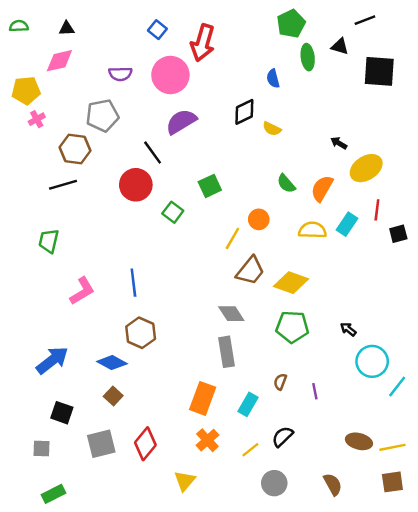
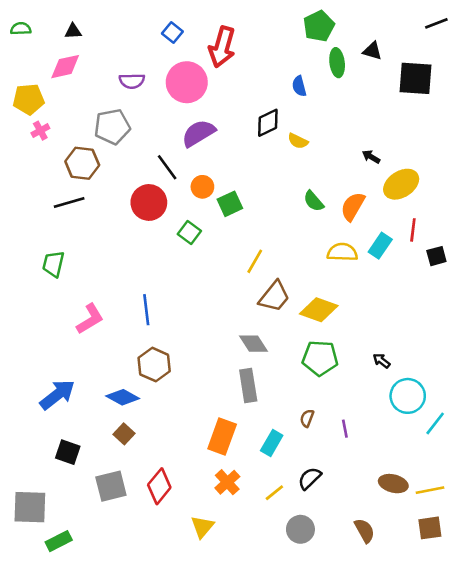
black line: (365, 20) -> (436, 23), moved
orange circle: (259, 219) -> (202, 187), moved
gray square: (42, 449) -> (30, 507), moved, size x1.8

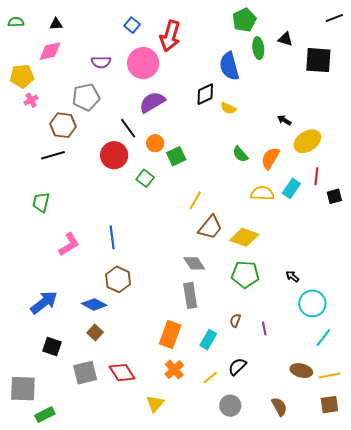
blue semicircle: (299, 86) -> (229, 66), size x1.8
cyan line: (435, 423) -> (323, 338), moved
red diamond: (159, 486) -> (122, 373), turned -72

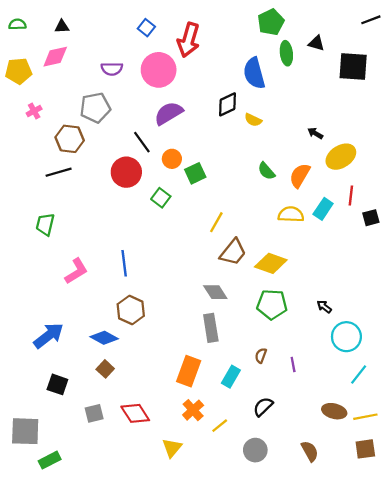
yellow pentagon: (22, 76) -> (19, 71), moved
gray square: (85, 373) -> (94, 413), size x0.7
yellow line: (210, 378) -> (220, 426), moved

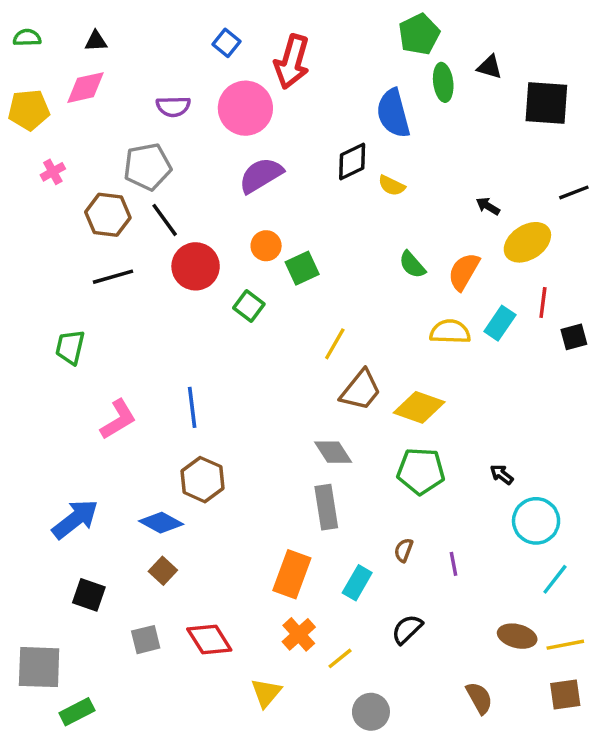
black line: (371, 20) -> (574, 192), moved
black line: (142, 142) -> (165, 220), moved
black line: (59, 172) -> (113, 277), moved
gray circle: (255, 450) -> (371, 712), moved

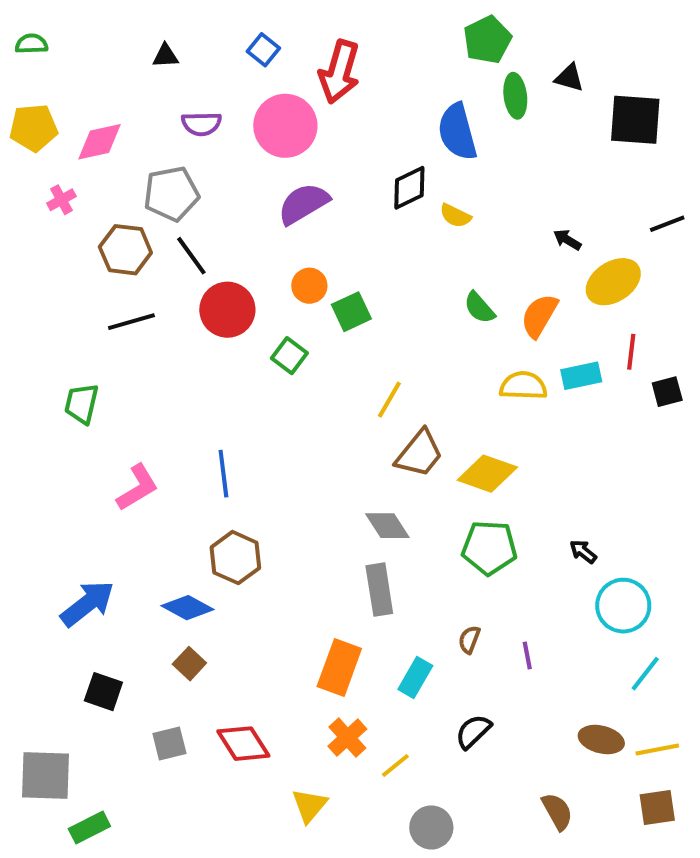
black triangle: (96, 41) -> (165, 56), moved
pink diamond: (85, 88) -> (99, 142), moved
cyan rectangle: (500, 323) -> (581, 376), turned 44

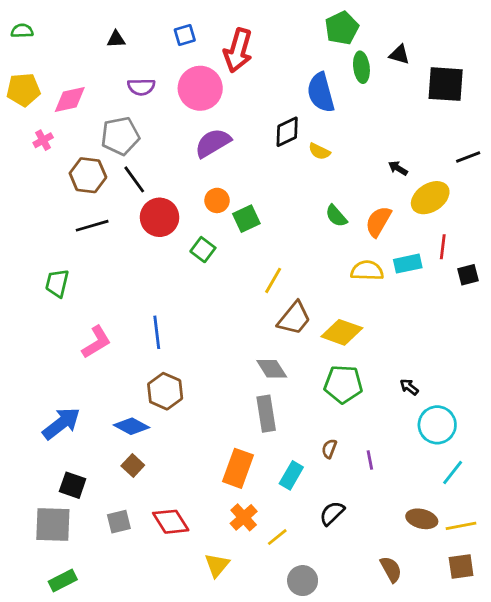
blue square: (263, 50) -> (185, 35), turned 35
gray square: (45, 776) -> (53, 524), moved

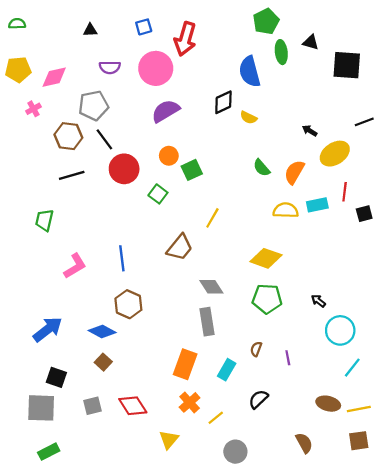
brown trapezoid: (294, 318) -> (180, 247), moved

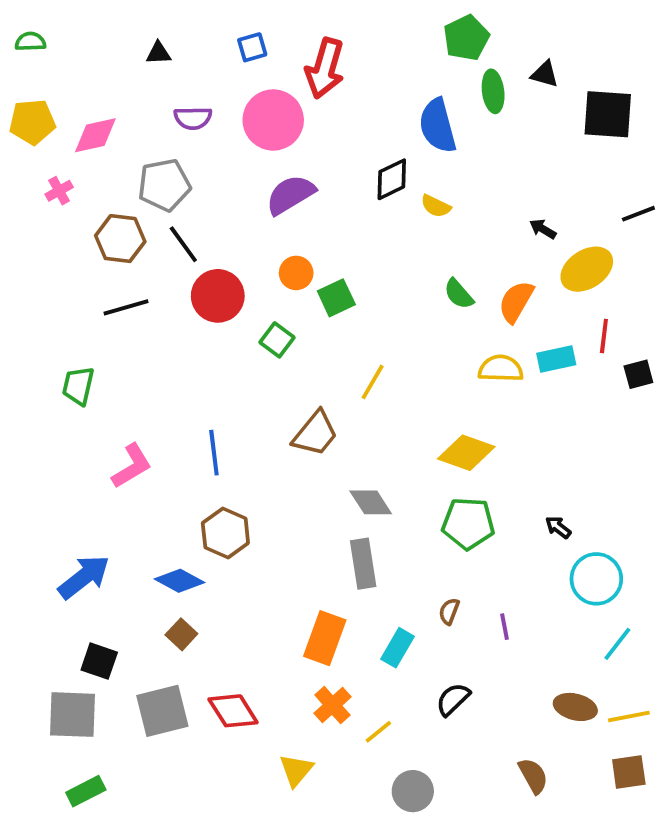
gray square: (92, 406) -> (162, 711), size x1.6

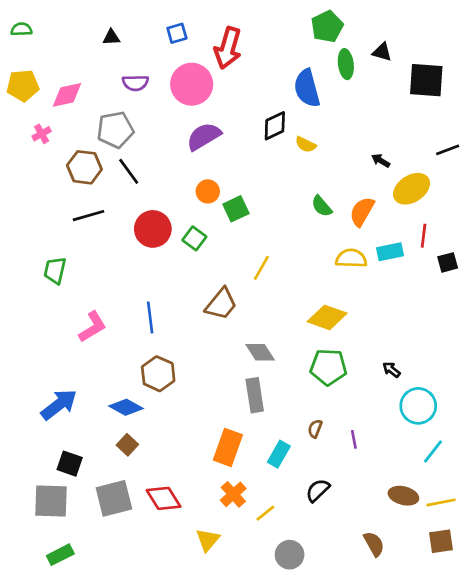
red circle: (218, 296) -> (153, 229), moved

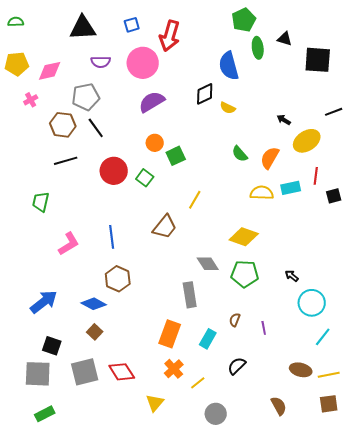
black triangle: (111, 37) -> (83, 28), size x2.0
gray diamond: (260, 352) -> (208, 264), moved

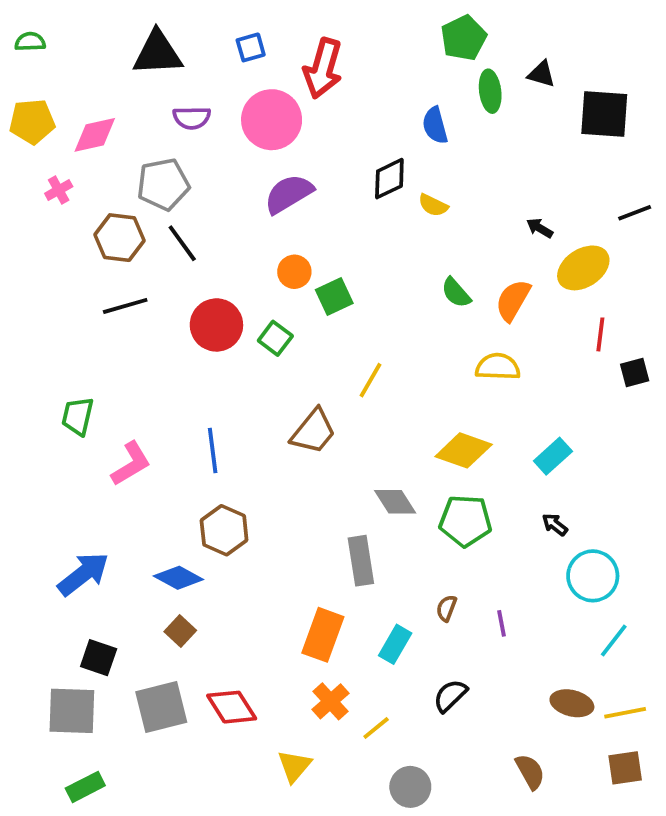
blue semicircle: (229, 66) -> (435, 125), size x0.7
cyan rectangle: (291, 188) -> (553, 456), moved, turned -30
green trapezoid: (41, 202) -> (78, 416), moved

